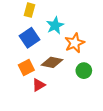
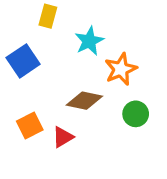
blue square: (29, 38) -> (23, 61), moved
orange square: (26, 68) -> (30, 125), moved

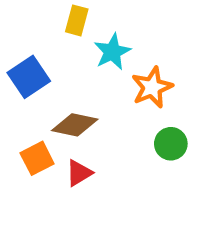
yellow rectangle: (48, 16) -> (77, 20), moved
brown diamond: (84, 101) -> (75, 125), moved

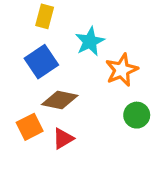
yellow rectangle: (77, 20) -> (45, 16), moved
blue square: (29, 77) -> (41, 62), moved

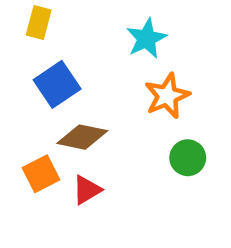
yellow rectangle: (45, 16) -> (39, 22), moved
cyan star: (90, 41) -> (146, 38), moved

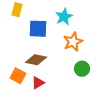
blue square: (57, 84) -> (38, 29), moved, turned 36
orange square: (41, 174) -> (18, 76), turned -35

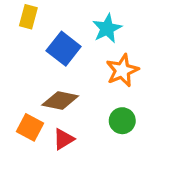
blue square: (38, 29) -> (64, 49), turned 36
green circle: (82, 69) -> (122, 121), moved

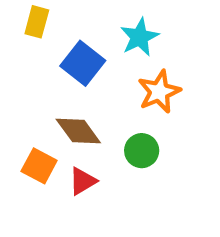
brown diamond: (60, 101) -> (78, 131), turned 42
green circle: (122, 121) -> (142, 151), moved

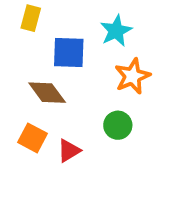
blue square: (83, 63) -> (69, 53), turned -36
brown diamond: (78, 131) -> (47, 93), moved

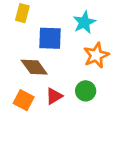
red triangle: (69, 151) -> (54, 96), moved

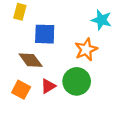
cyan star: (84, 22) -> (101, 20), moved, turned -30
green circle: (86, 91) -> (77, 81), size x1.5

